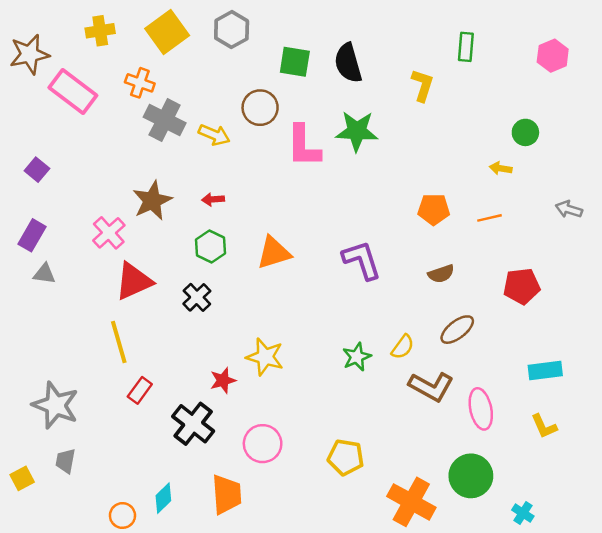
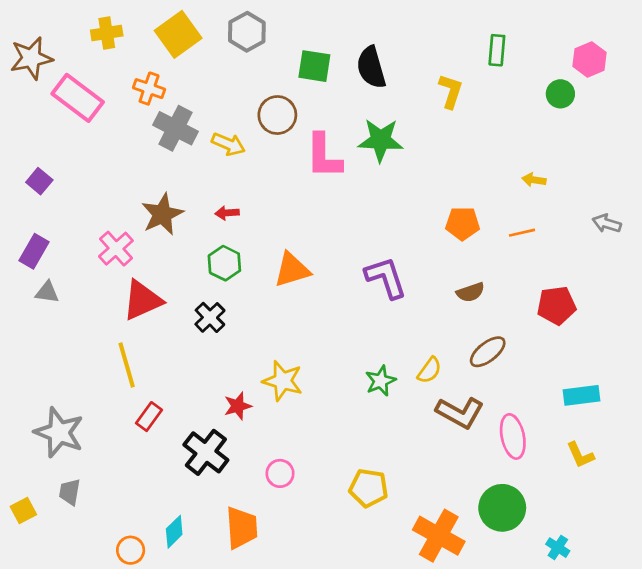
green circle: (525, 132) -> (560, 94), moved
pink circle: (263, 444) -> (280, 473), size x0.7

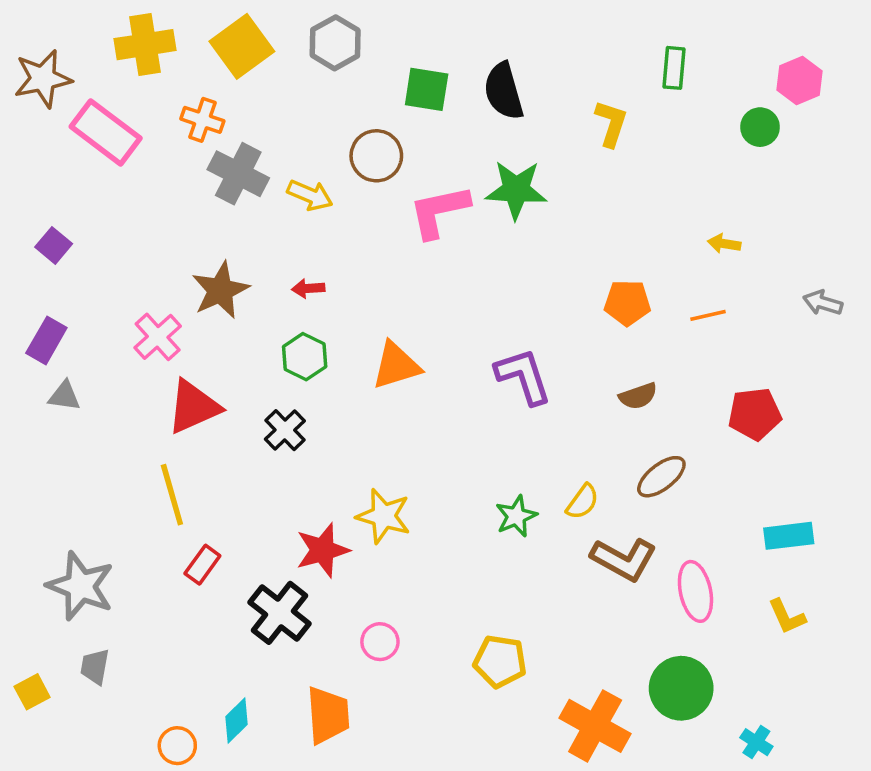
yellow cross: (107, 33) -> (145, 45), size x1.4
pink L-shape: (324, 156) -> (439, 211), turned 78
red star: (238, 406) -> (323, 550), size x1.4

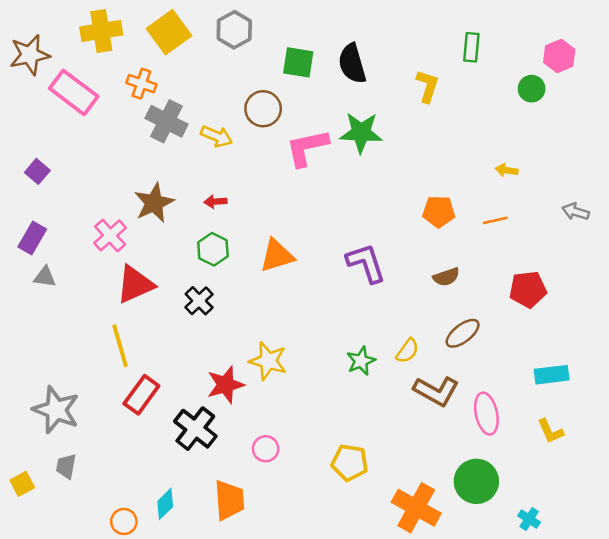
red rectangle: (202, 565) -> (141, 395), size x1.4

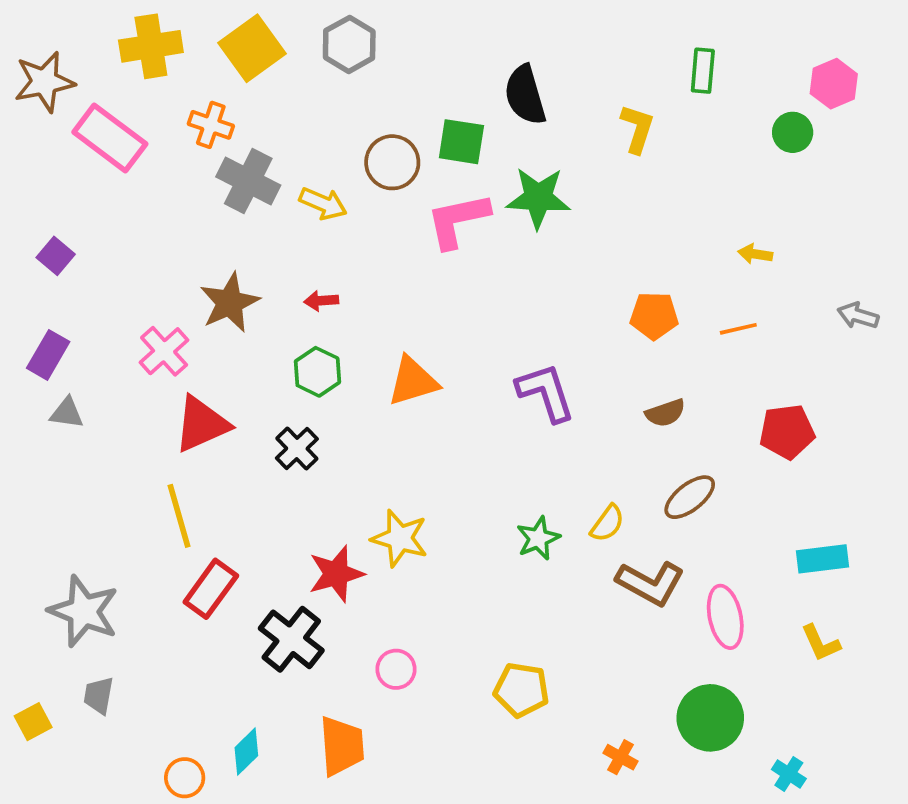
green square: (298, 62) -> (461, 142), moved
orange cross: (416, 508) -> (620, 757), size x0.5

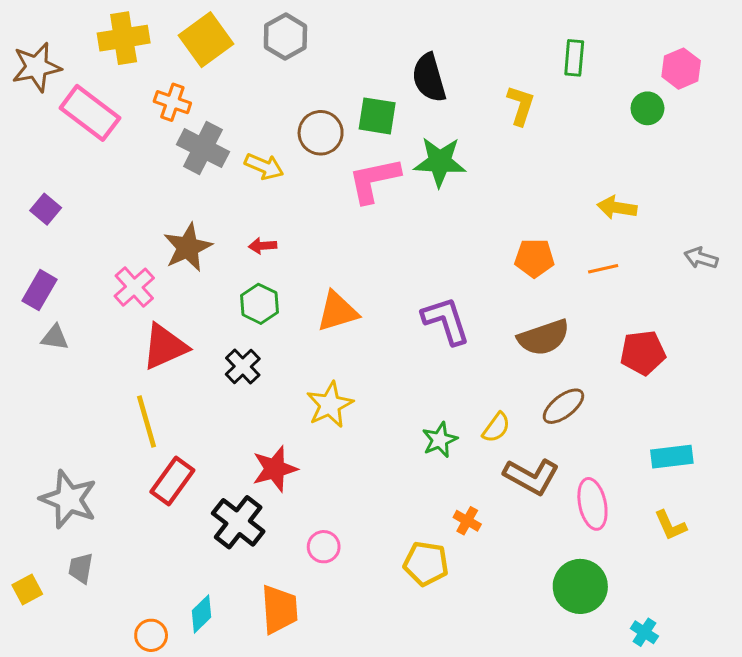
yellow arrow: (755, 254) -> (617, 208), size x1.4
brown semicircle: (665, 413) -> (544, 337), size x1.6
yellow star: (400, 538) -> (330, 405), moved, turned 30
orange cross: (620, 757) -> (467, 521), moved

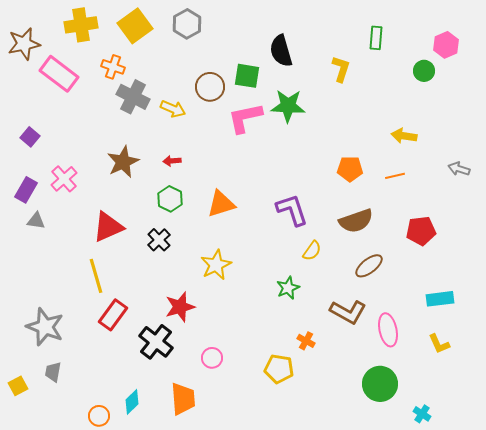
pink cross: (134, 287) -> (64, 179), moved
yellow semicircle: (496, 428) -> (312, 251), moved

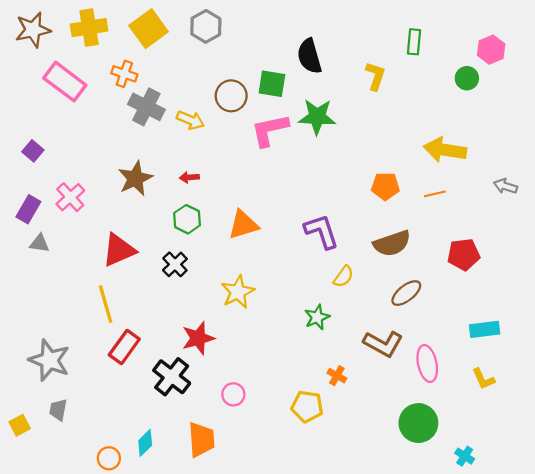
brown star: (24, 44) -> (33, 30), moved
yellow arrow: (404, 136) -> (445, 150), size x1.5

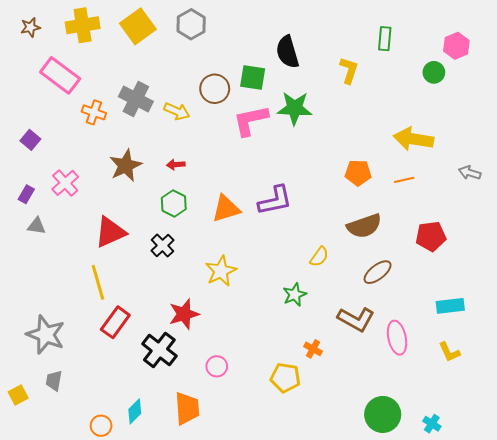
brown star: (33, 30) -> (30, 27), size x0.6
orange cross: (124, 74) -> (94, 112), moved
purple rectangle: (28, 209) -> (26, 194), size x0.7
purple L-shape: (321, 231) -> (275, 200), moved, turned 96
green circle: (418, 423) -> (383, 414), moved

